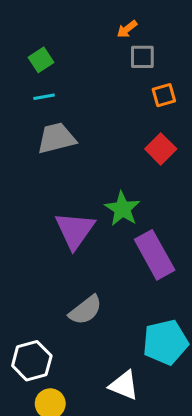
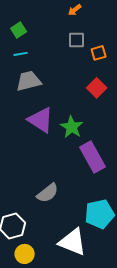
gray square: (142, 57) -> (77, 40), moved
purple triangle: (75, 230) -> (41, 120), moved, turned -32
white triangle: (124, 385) -> (73, 242), size x1.4

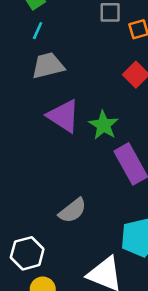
cyan line: (21, 54) -> (38, 31), turned -56

